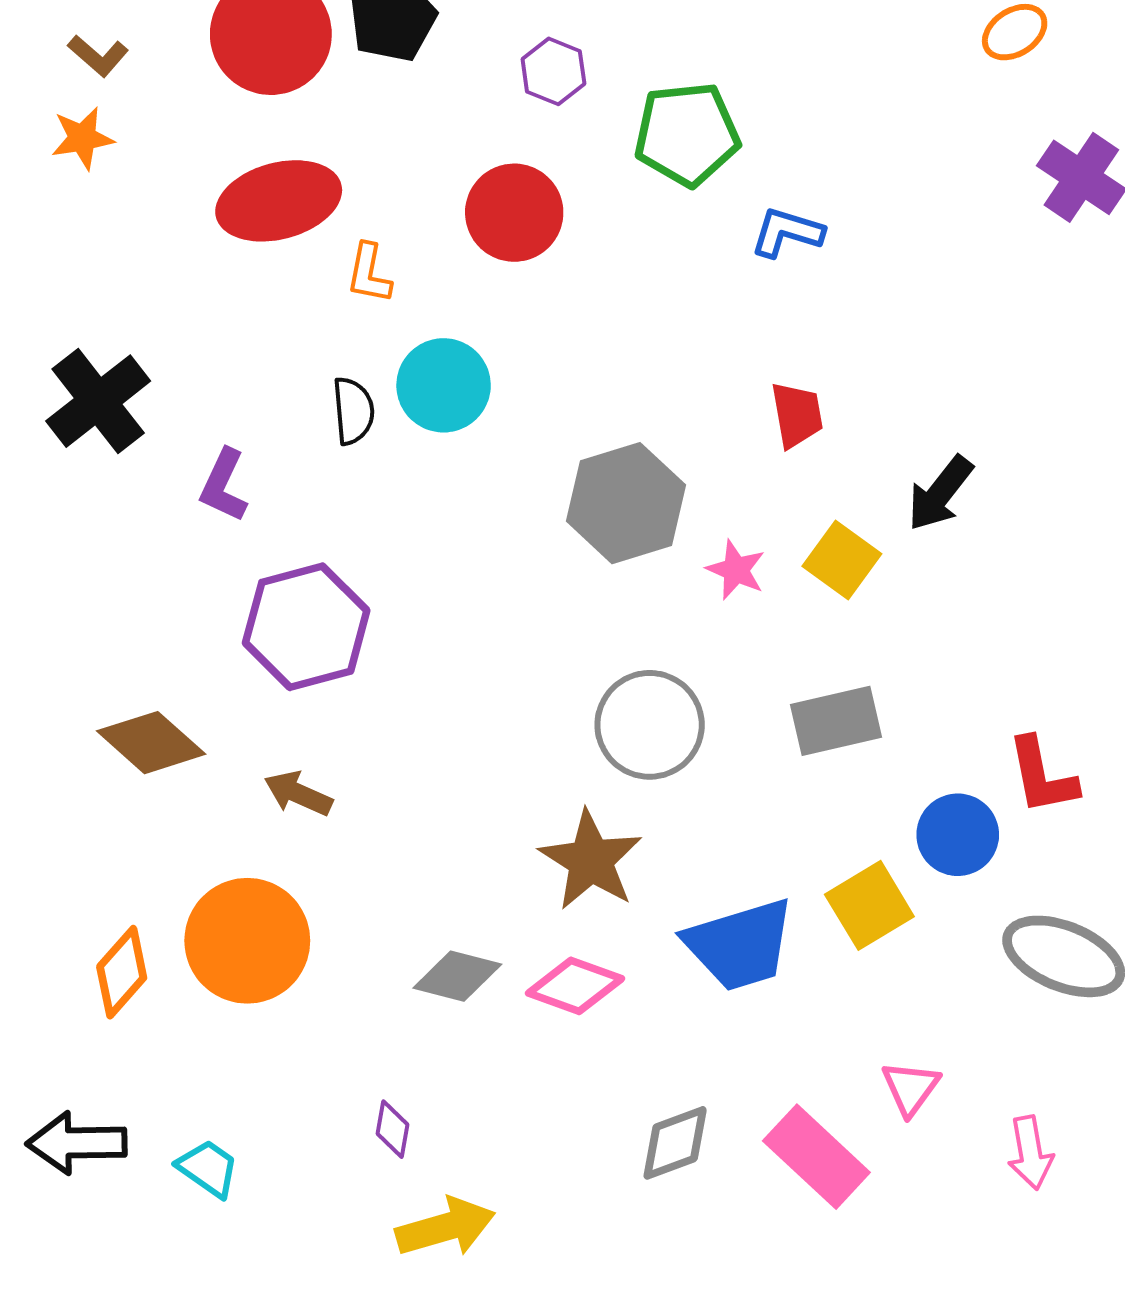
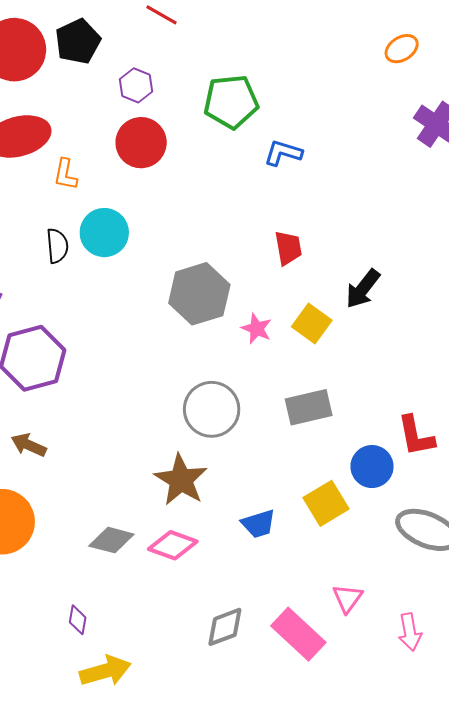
purple hexagon: (553, 71) -> (136, 85), moved
blue trapezoid: (740, 945) -> (259, 524), size x0.6

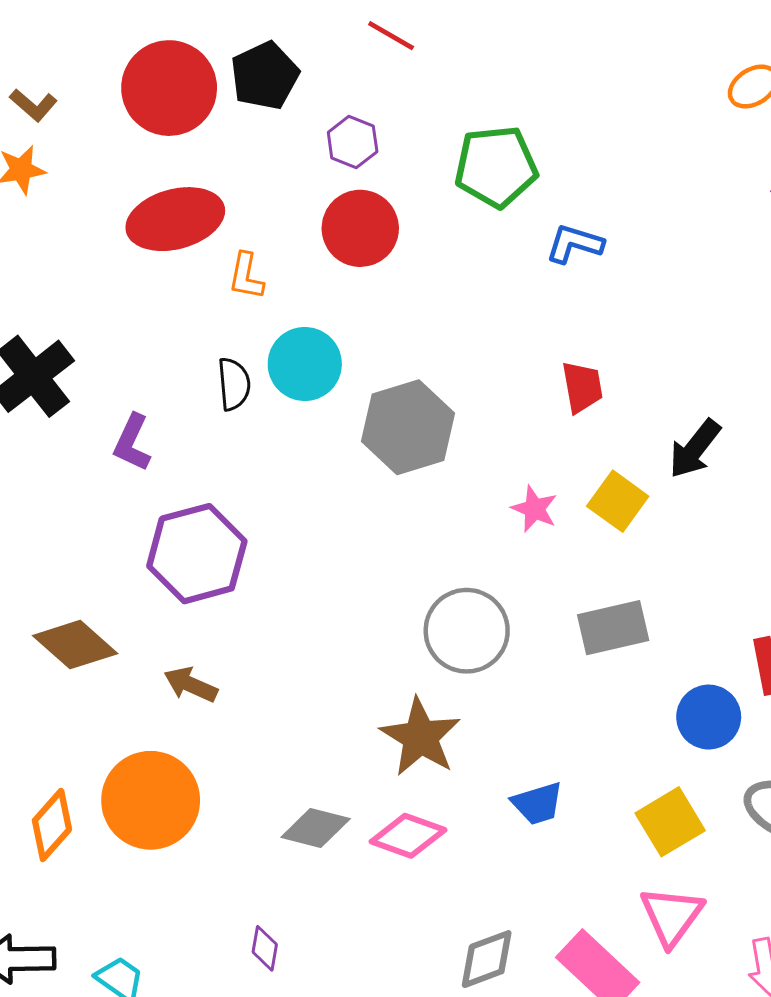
gray hexagon: (199, 294) -> (408, 427), moved
yellow square: (326, 503) -> (670, 822), moved
pink triangle: (347, 598) -> (672, 916), size x1.4

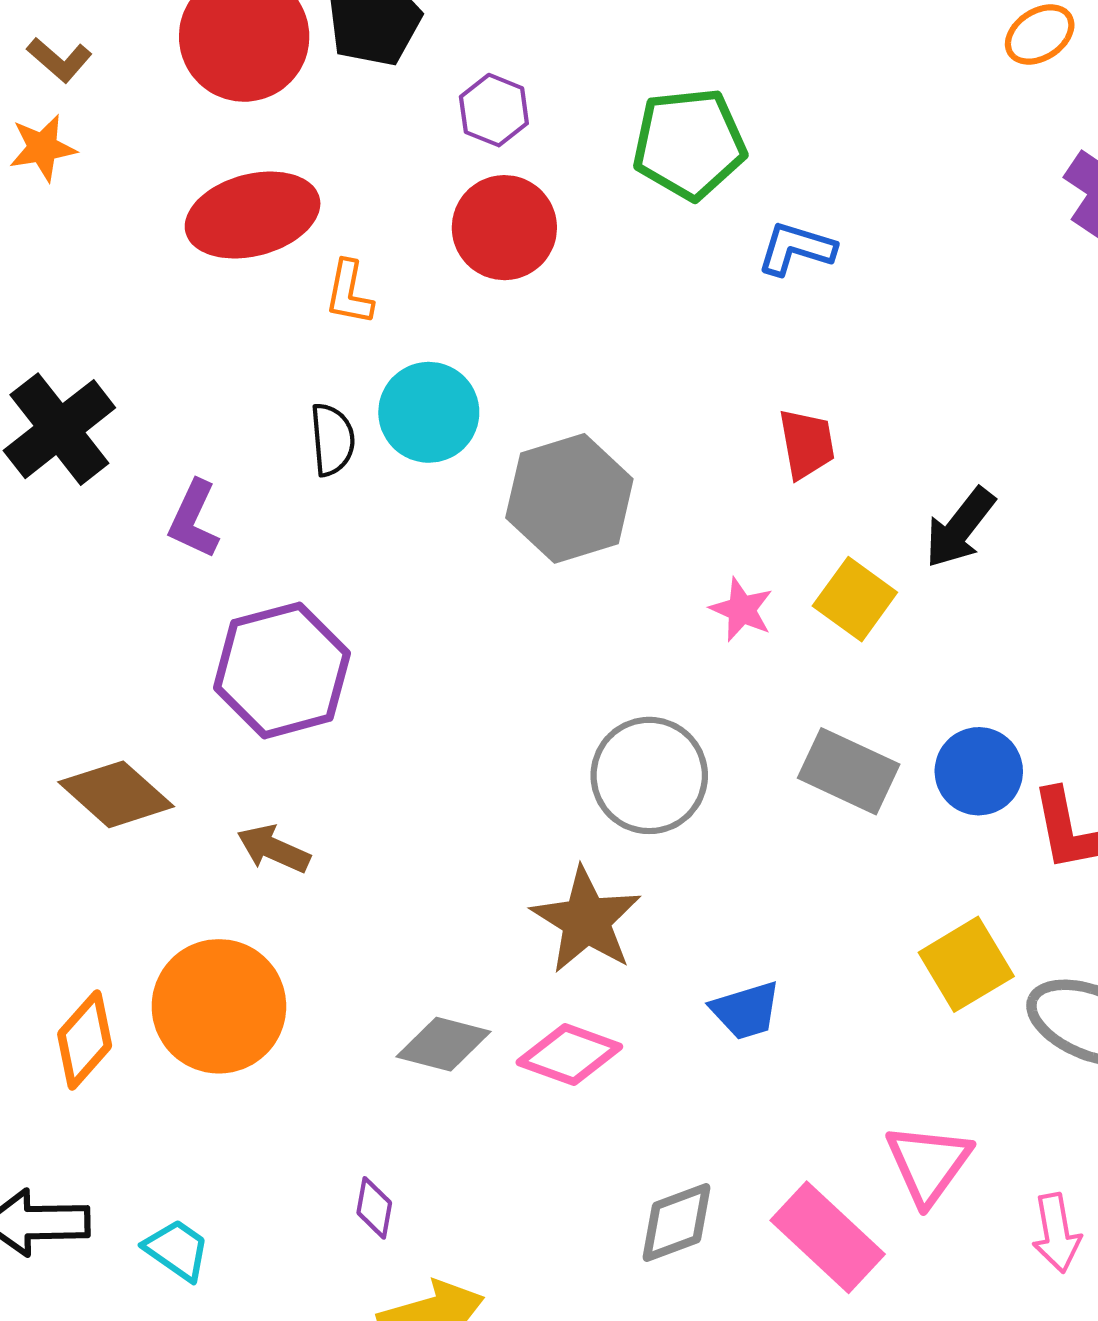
gray rectangle: (613, 628) -> (849, 771), turned 38
blue circle: (709, 717) -> (979, 771), moved
yellow square: (670, 822) -> (966, 964), moved

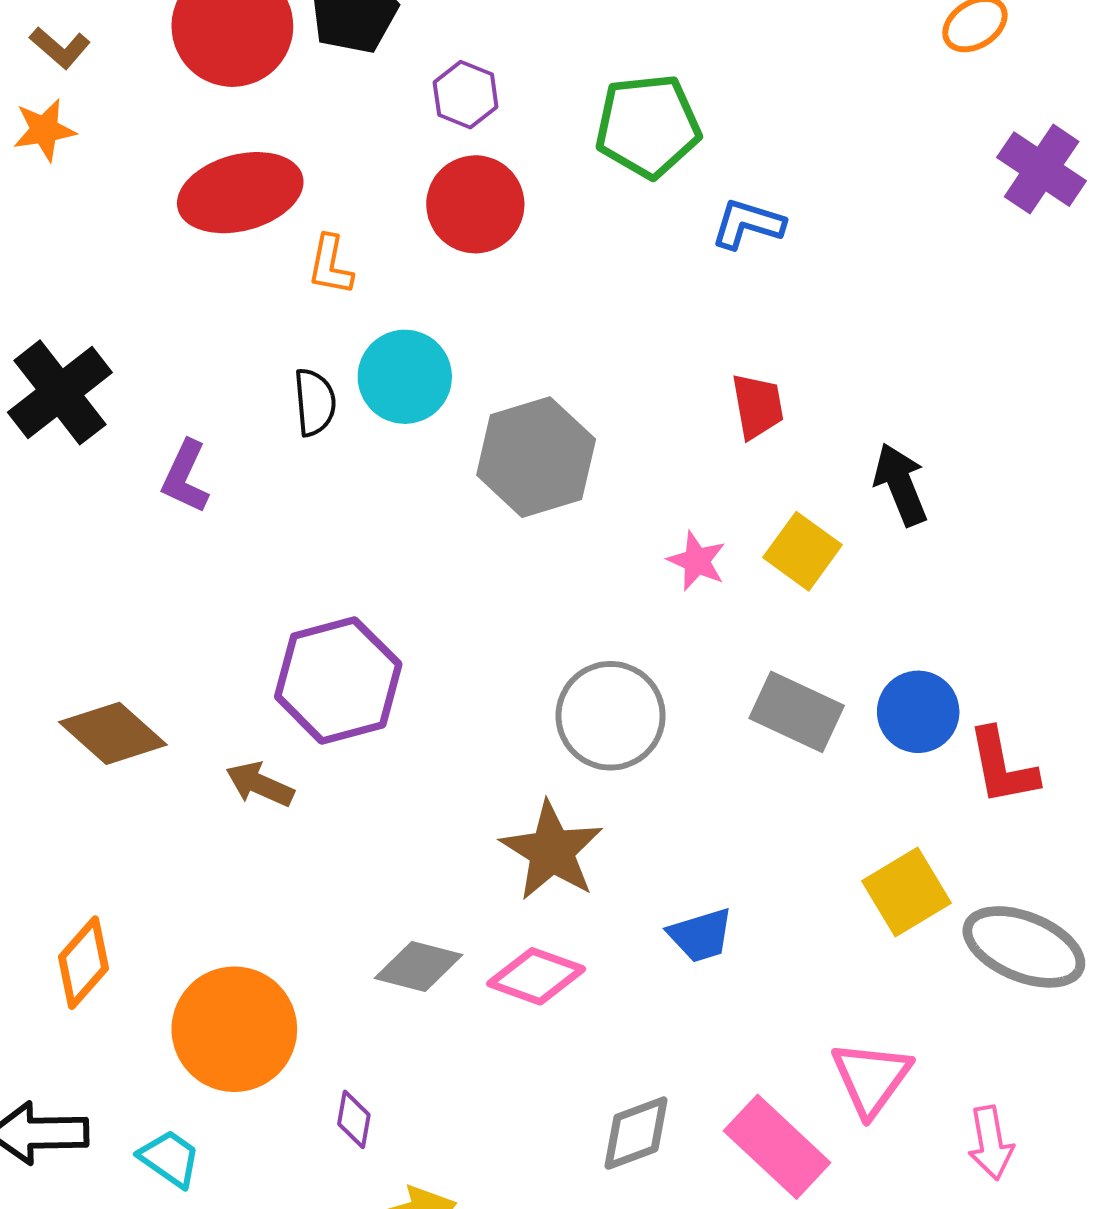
black arrow: (960, 528) -> (901, 485), turned 120
purple hexagon: (282, 670) -> (338, 680), moved
orange circle: (219, 1006) -> (234, 1029), moved

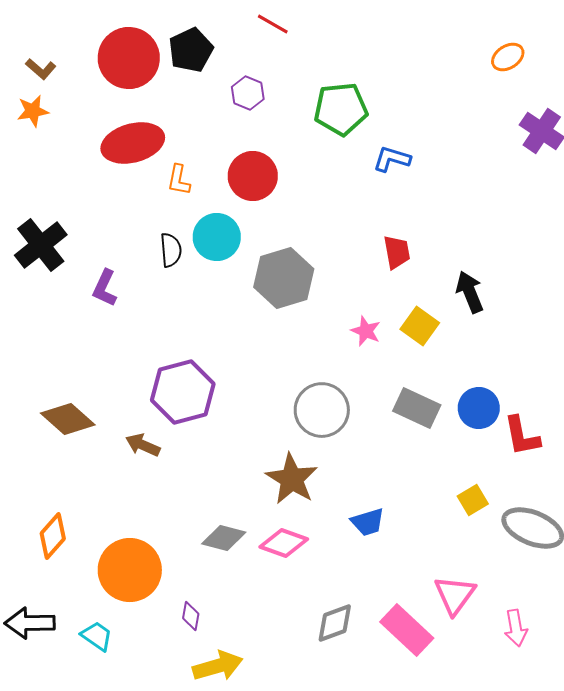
red circle: (475, 204) -> (253, 176), moved
yellow square: (906, 892) -> (473, 500), size x0.7

